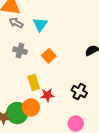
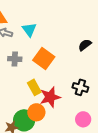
orange square: (49, 56) -> (44, 58), size x1.5
red star: (47, 95) -> (50, 97), size x1.5

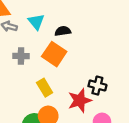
black semicircle: (85, 45) -> (63, 31), moved, turned 32
red star: (50, 97) -> (80, 100), moved

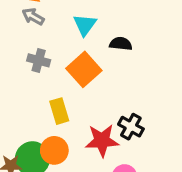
cyan triangle: (36, 22) -> (85, 25), moved
black semicircle: (63, 31) -> (121, 44), moved

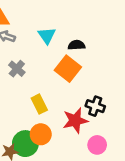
gray cross: (39, 60) -> (17, 69), turned 35
orange square: (84, 69) -> (68, 69), moved

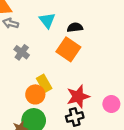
black cross: (95, 106) -> (75, 117), moved, turned -30
orange circle: (41, 134) -> (35, 94), moved
pink circle: (97, 145) -> (111, 104), moved

